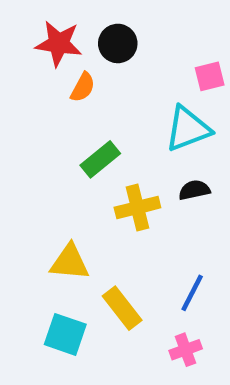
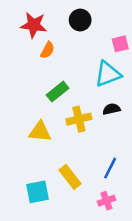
black circle: (118, 43) -> (80, 20), moved
yellow triangle: (70, 262) -> (40, 132), moved
cyan square: (65, 334) -> (37, 192), turned -30

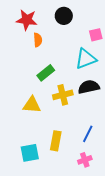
orange semicircle: (48, 50) -> (38, 40), turned -32
black semicircle: (111, 109) -> (89, 87), size x1.5
yellow rectangle: (70, 177) -> (56, 141), turned 48

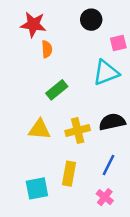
black circle: (64, 16) -> (91, 20), moved
black semicircle: (89, 87) -> (112, 122), moved
yellow cross: (63, 95) -> (78, 131), moved
pink cross: (85, 160) -> (105, 197), turned -32

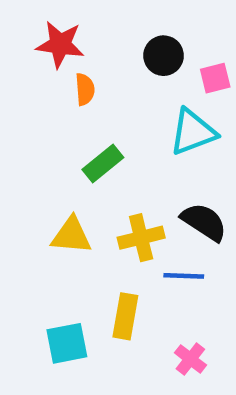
black circle: (91, 20) -> (164, 56), moved
black semicircle: (112, 122) -> (204, 222), turned 45
blue line: (108, 165) -> (184, 276), moved, turned 65

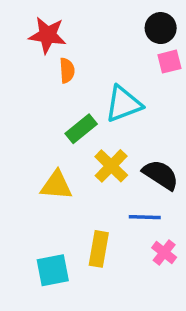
black circle: (164, 56) -> (161, 28), moved
cyan triangle: (193, 132) -> (124, 104), moved
yellow cross: (141, 238) -> (111, 166), moved, turned -32
pink cross: (190, 359) -> (164, 252), moved

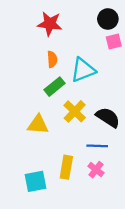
red star: (48, 35) -> (50, 24), moved
orange semicircle: (67, 70) -> (52, 59), moved
pink cross: (164, 252) -> (96, 170), moved

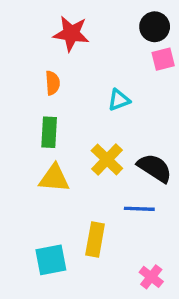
orange semicircle: (52, 59) -> (53, 83), moved
cyan triangle: (83, 70) -> (119, 100), size x0.6
green rectangle: (55, 87) -> (49, 132), moved, turned -48
pink cross: (96, 170) -> (151, 277), moved

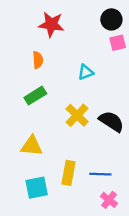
green rectangle: (49, 132) -> (35, 96), turned 55
yellow triangle: (54, 178) -> (32, 146), moved
blue line: (139, 209) -> (100, 174), moved

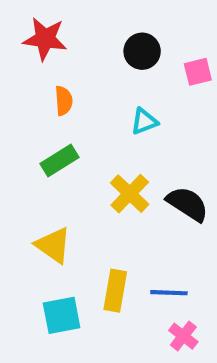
black circle: (111, 19) -> (142, 51), moved
red star: (51, 24) -> (45, 39), moved
yellow triangle: (32, 146) -> (53, 245), turned 30

